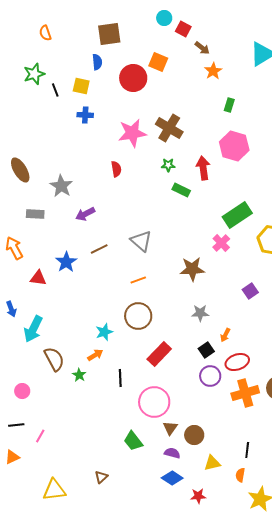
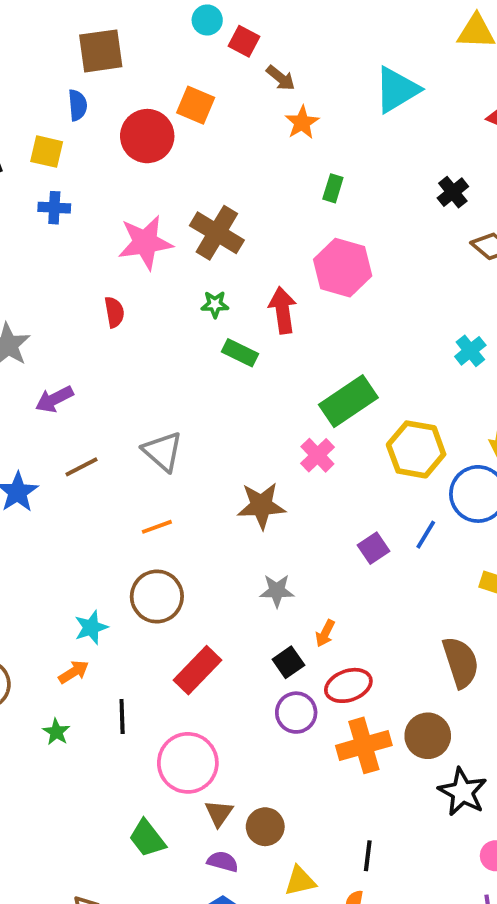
green star: (79, 375) -> (56, 732), moved

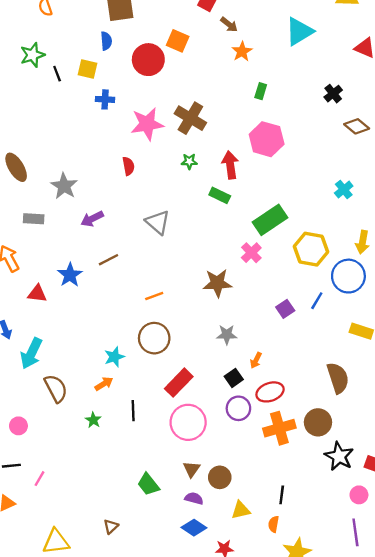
blue cross: (54, 208) -> (105, 99), moved
green rectangle: (240, 353) -> (220, 195), moved
gray triangle: (163, 451) -> (158, 222), moved
pink circle: (188, 763) -> (188, 422), moved

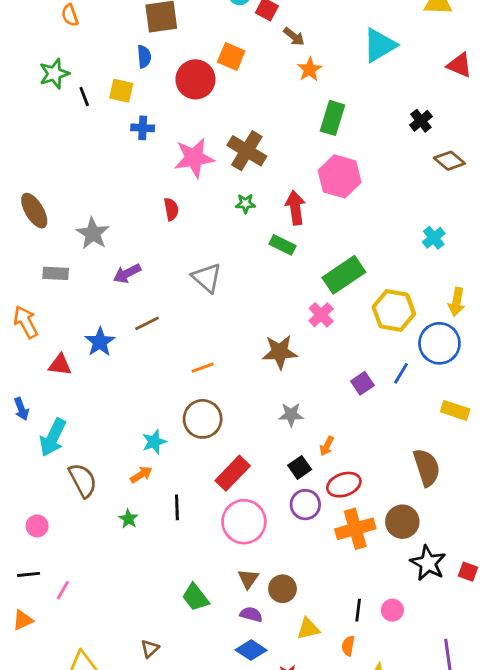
green rectangle: (261, 91) -> (332, 118), size x1.6
pink circle: (359, 495) -> (392, 610), moved

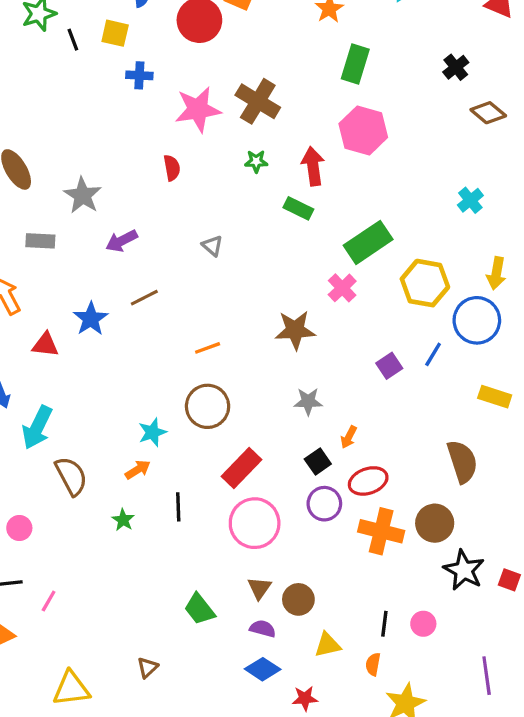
gray triangle: (207, 278) -> (212, 246), size x0.6
orange cross: (355, 529) -> (381, 531), turned 30

